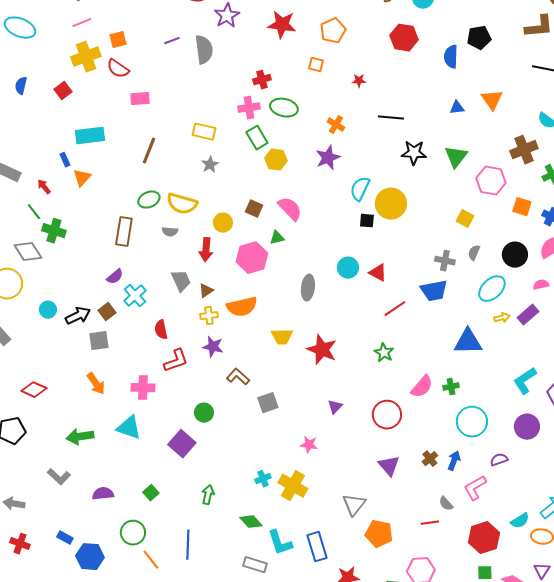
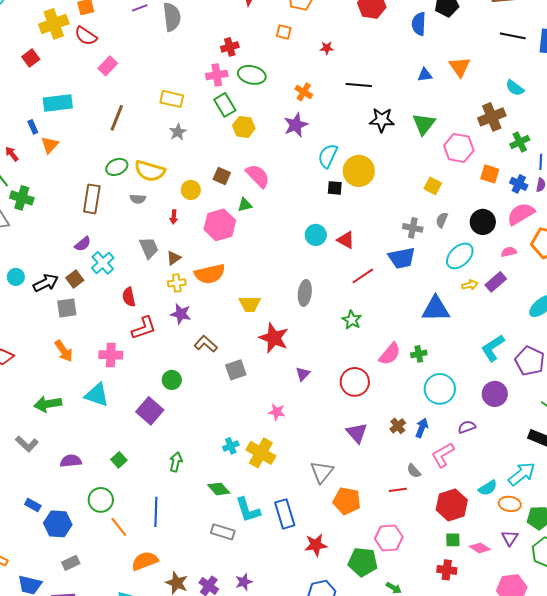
pink rectangle: (140, 99) -> (108, 66), turned -42
red arrow: (206, 250) -> (174, 217), size x0.6
gray ellipse: (308, 288) -> (305, 293), moved
red star: (322, 350) -> (274, 338), moved

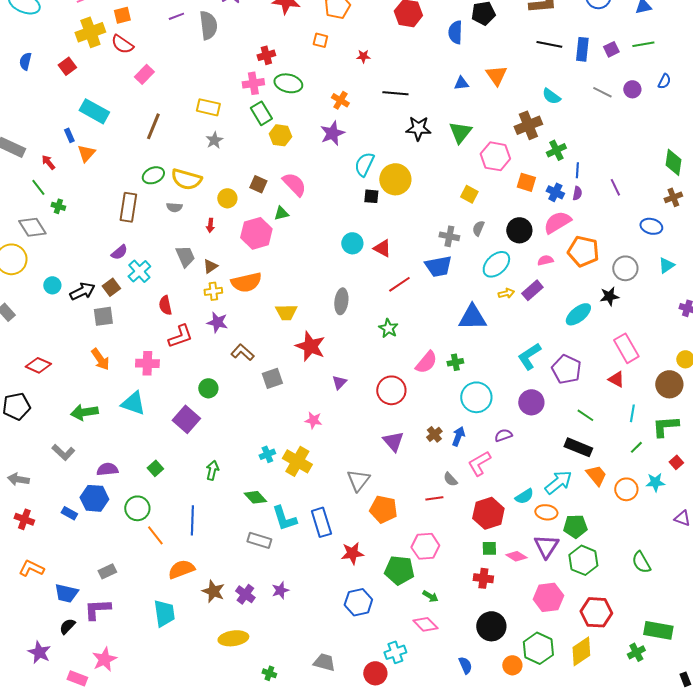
cyan rectangle: (58, 103) -> (94, 111), turned 36
green cross: (22, 198) -> (58, 206), size x0.6
blue hexagon: (58, 524) -> (94, 498), moved
purple triangle: (510, 538) -> (546, 546), size x1.5

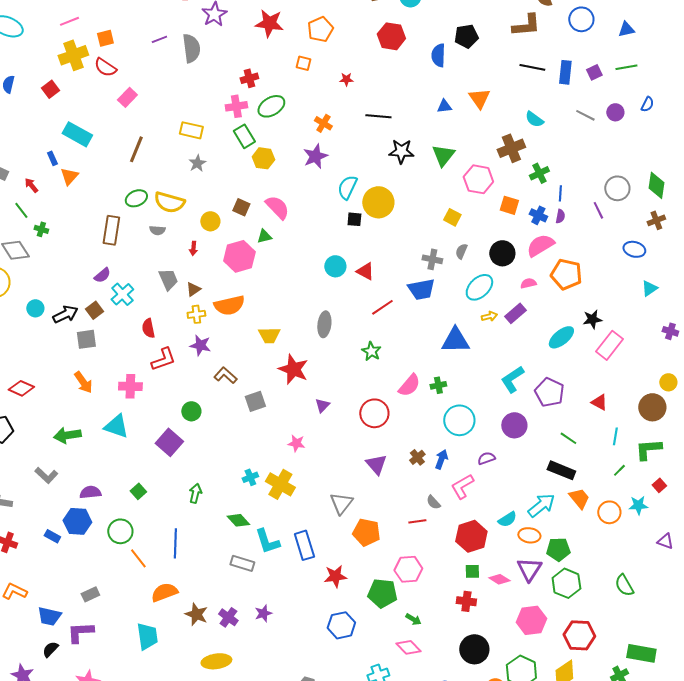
green ellipse: (288, 83) -> (271, 106), turned -44
gray circle: (625, 268) -> (617, 188), moved
pink rectangle: (626, 348) -> (609, 345), moved, turned 68

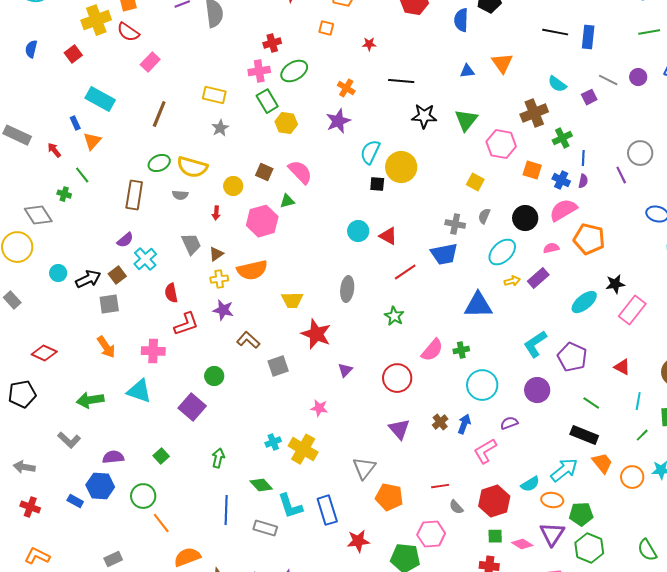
purple square: (594, 72) -> (589, 97), moved
green line: (21, 210) -> (82, 175), moved
gray semicircle: (433, 502) -> (456, 507), moved
blue line: (175, 543) -> (226, 510), moved

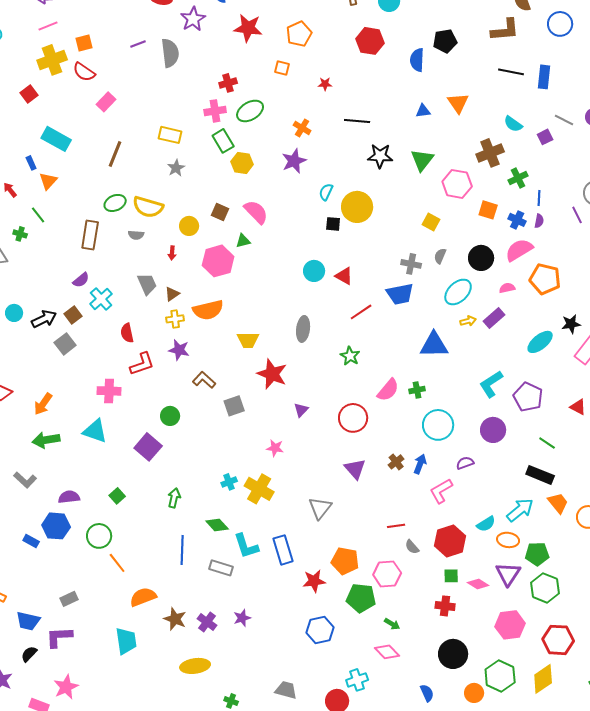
cyan semicircle: (370, 152) -> (326, 192), size x0.7
gray square: (109, 304) -> (65, 344), turned -30
orange arrow: (106, 347) -> (43, 404), moved, turned 70
orange pentagon: (389, 497) -> (345, 561), moved

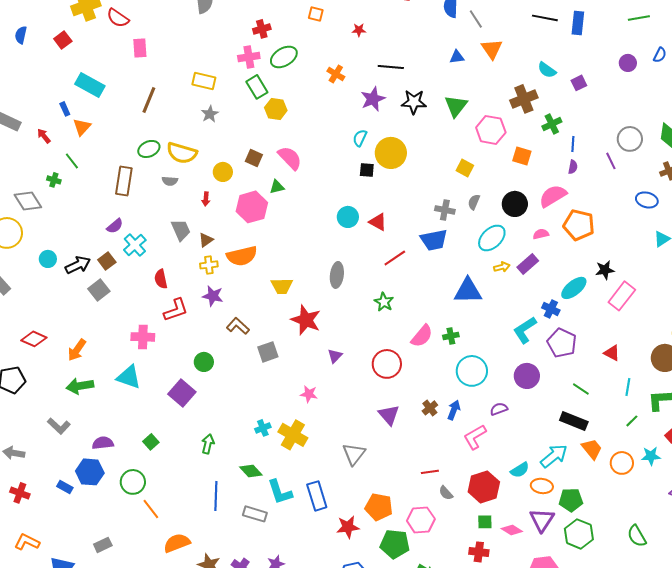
pink rectangle: (106, 102) -> (140, 48), turned -48
gray line: (564, 120) -> (476, 19), moved, turned 30
purple star: (294, 161) -> (373, 99), moved
blue cross: (517, 220) -> (551, 309), moved

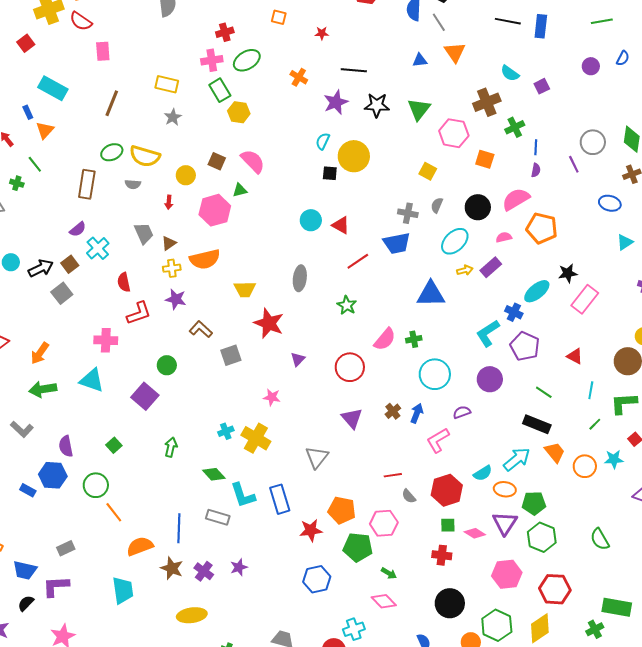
purple semicircle: (103, 443) -> (66, 446), turned -95
blue line: (216, 496) -> (179, 528), moved

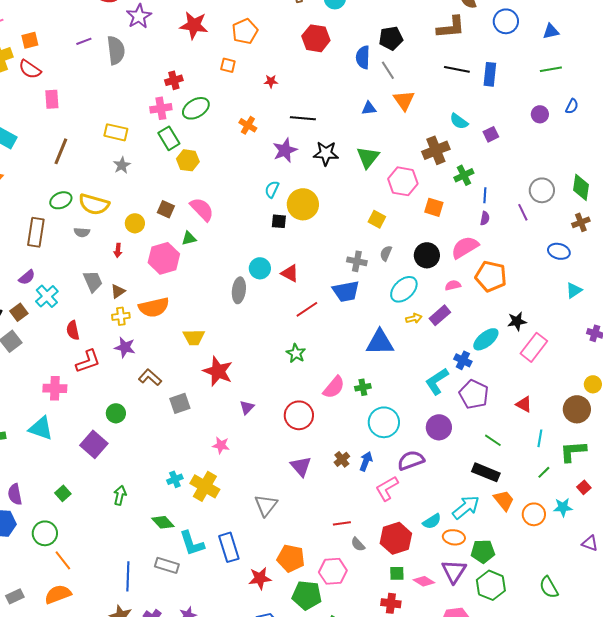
gray ellipse: (300, 278) -> (239, 290), moved
purple semicircle: (462, 412) -> (411, 460), size x1.5
orange semicircle: (140, 546) -> (58, 594), moved

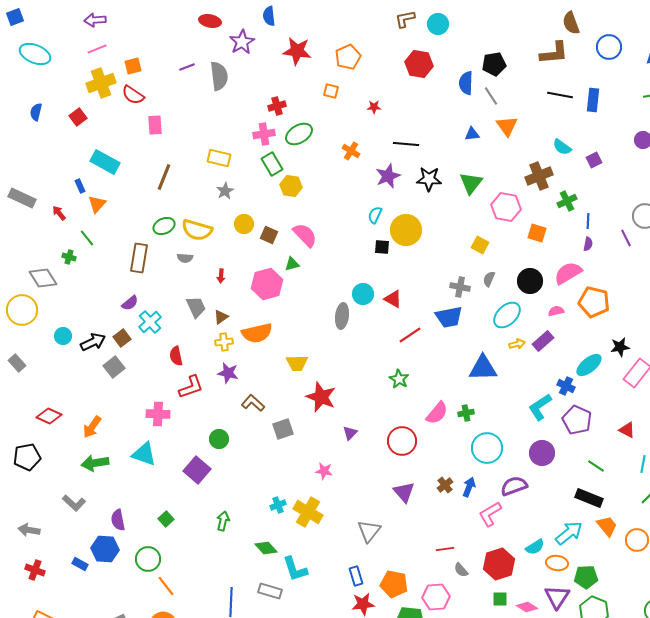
yellow circle: (135, 223) -> (244, 224), moved
blue rectangle: (229, 547) -> (356, 576), moved, size x0.7

